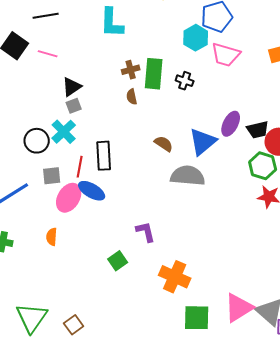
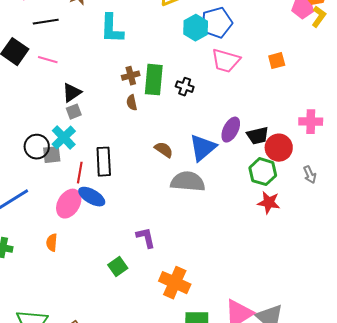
cyan hexagon: (196, 38) -> (196, 28), moved
gray square: (52, 176) -> (52, 155), moved

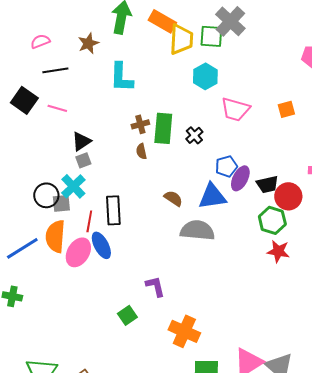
blue pentagon: (217, 23) -> (226, 166), moved, size x0.7
black cross: (185, 87) -> (194, 135), turned 30
blue triangle: (203, 148) -> (212, 196), turned 32
blue ellipse: (92, 197) -> (101, 245), turned 32
orange semicircle: (52, 243) -> (55, 236), moved, size x1.8

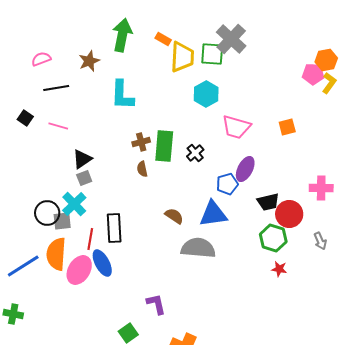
orange rectangle: (162, 21) -> (163, 39), size x0.6
black square: (24, 100) -> (25, 118), size x0.6
purple ellipse: (240, 178) -> (245, 169), moved
red star: (278, 251) -> (279, 269), size x0.7

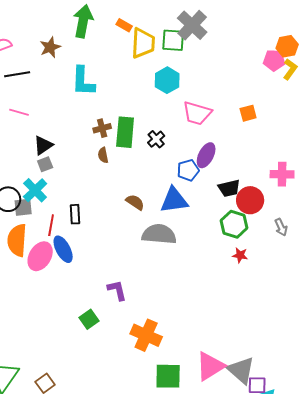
black rectangle: (114, 228) -> (75, 214), size x0.7

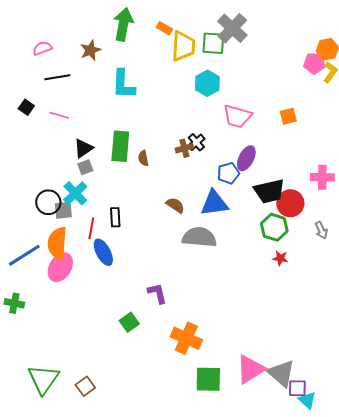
brown cross: (102, 128) -> (184, 148), moved
green rectangle: (125, 132) -> (120, 146), moved
black trapezoid: (229, 188) -> (269, 191), size x1.4
pink ellipse: (40, 256) -> (60, 267), moved

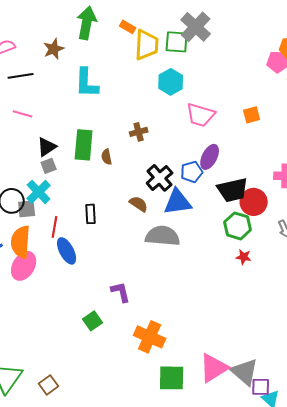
black cross: (196, 142) -> (160, 178), moved, size x1.5
brown cross: (184, 148) -> (139, 132), moved
black rectangle: (115, 217) -> (91, 214), moved

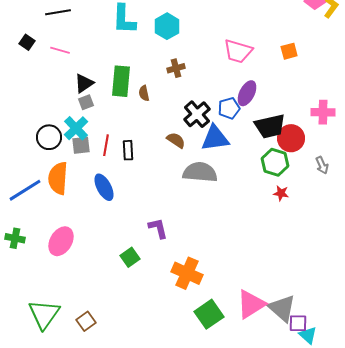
cyan hexagon: (171, 82) -> (167, 26), moved
gray square: (27, 209) -> (81, 145), moved
red line: (55, 227) -> (106, 145), moved
pink ellipse: (24, 266) -> (61, 241), moved
green square: (172, 378) -> (209, 314), turned -36

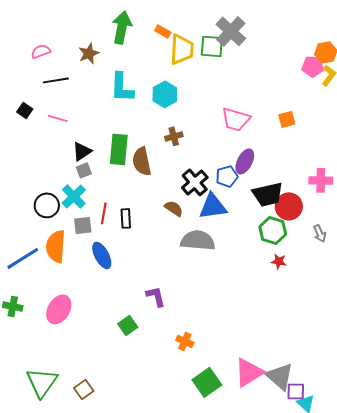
brown semicircle: (144, 93) -> (142, 161), size x1.8
gray square: (81, 145) -> (83, 225), moved
orange cross: (187, 273) -> (185, 341), size x0.6

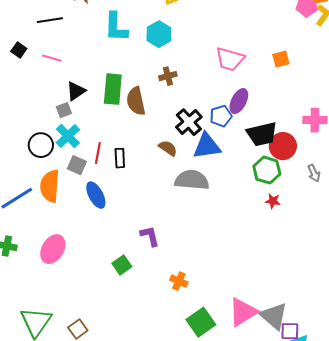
gray square: (84, 170) -> (64, 110), moved
gray square: (83, 225) -> (77, 165), turned 30

